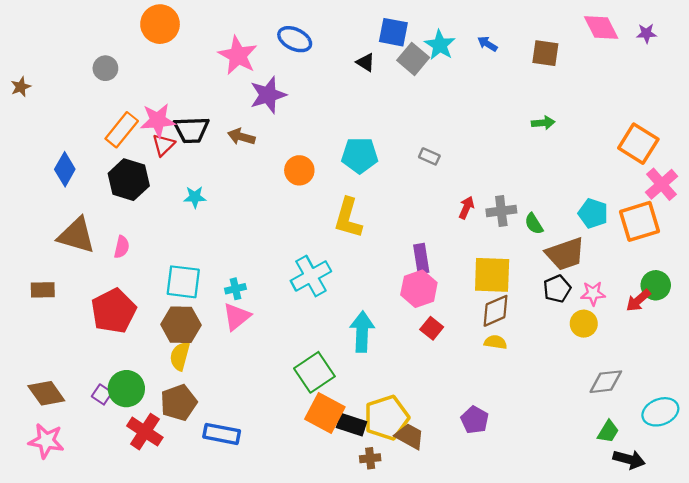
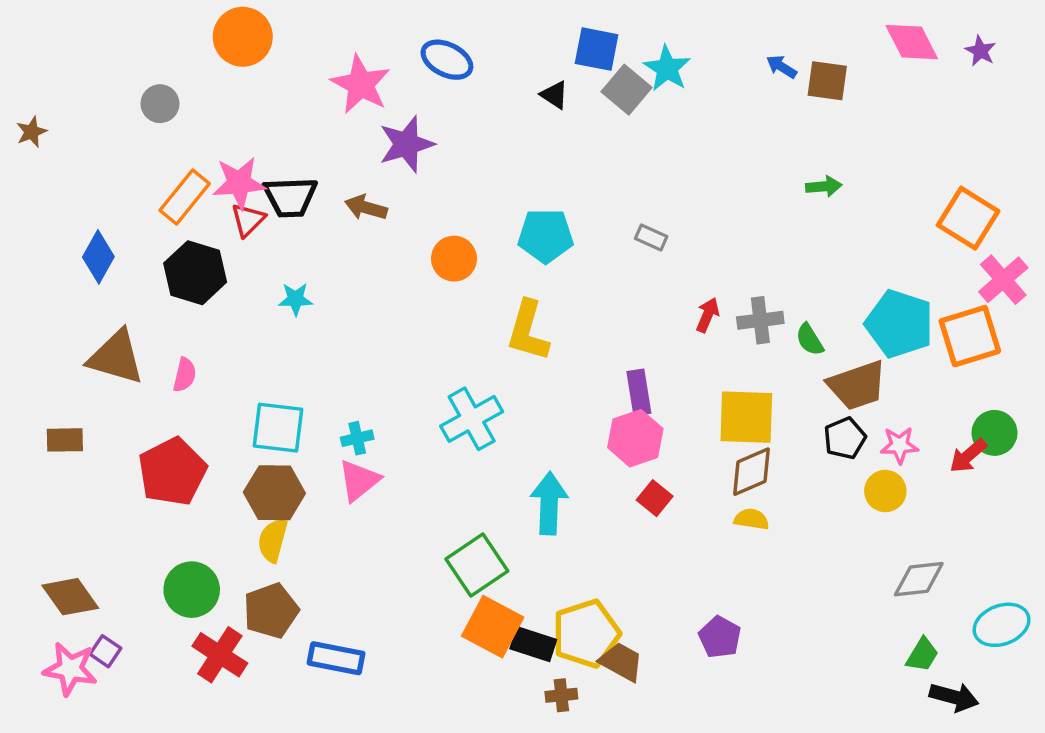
purple star: (646, 33) -> (980, 51), turned 30
blue arrow: (487, 44) -> (781, 67), moved
cyan pentagon: (593, 213) -> (899, 324), size x1.5
purple square: (102, 394) -> (105, 651), moved

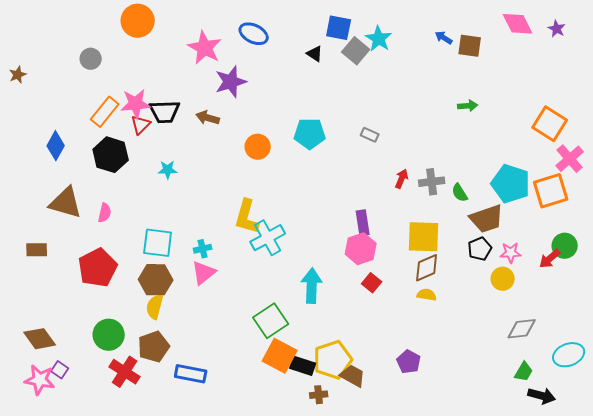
yellow L-shape: (528, 331) -> (247, 217), moved

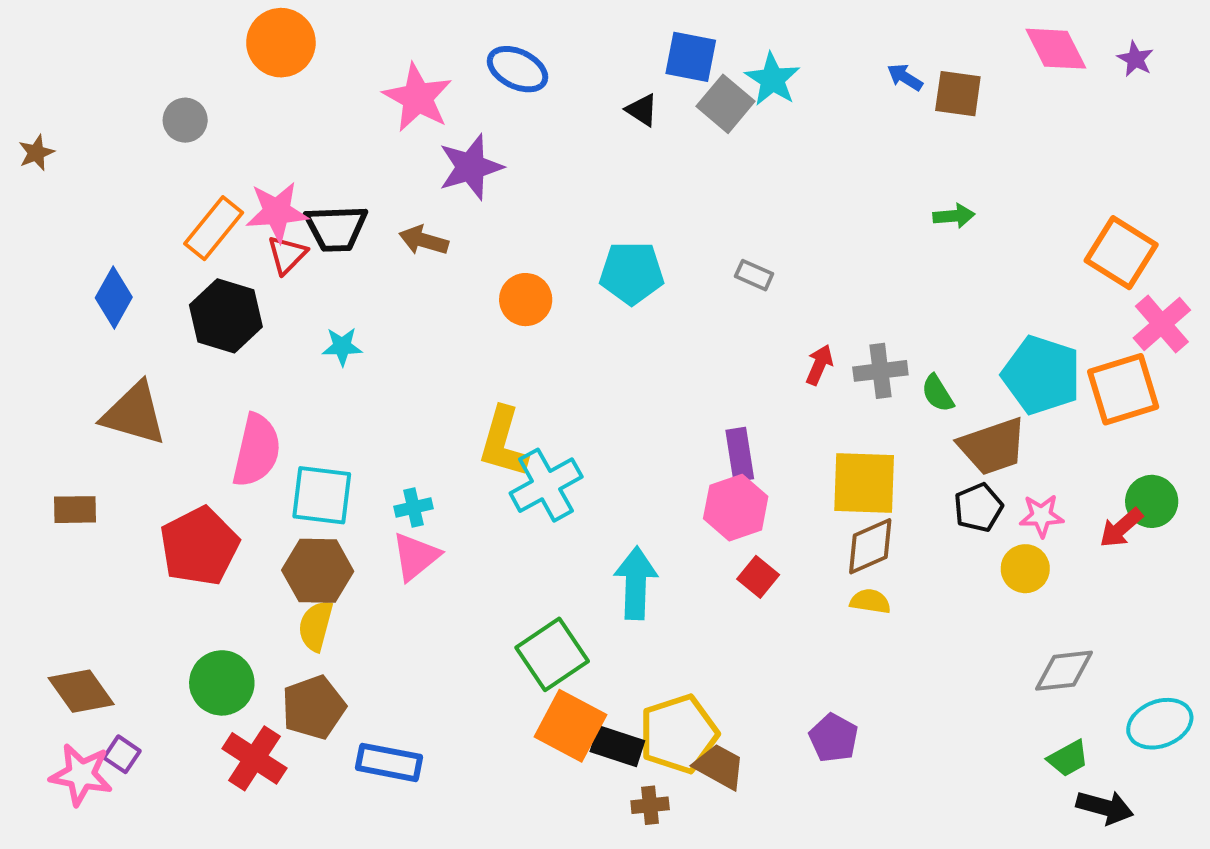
pink semicircle: (105, 213) -> (256, 450), moved, size x1.8
green trapezoid: (524, 372) -> (1068, 758), turned 30

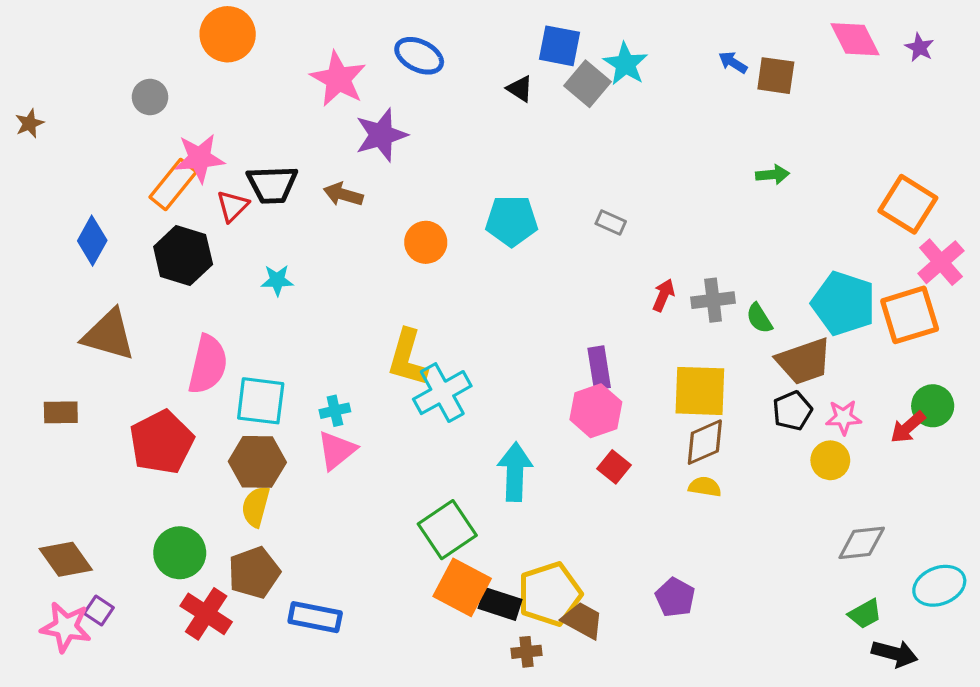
pink star: (277, 212) -> (200, 158), moved

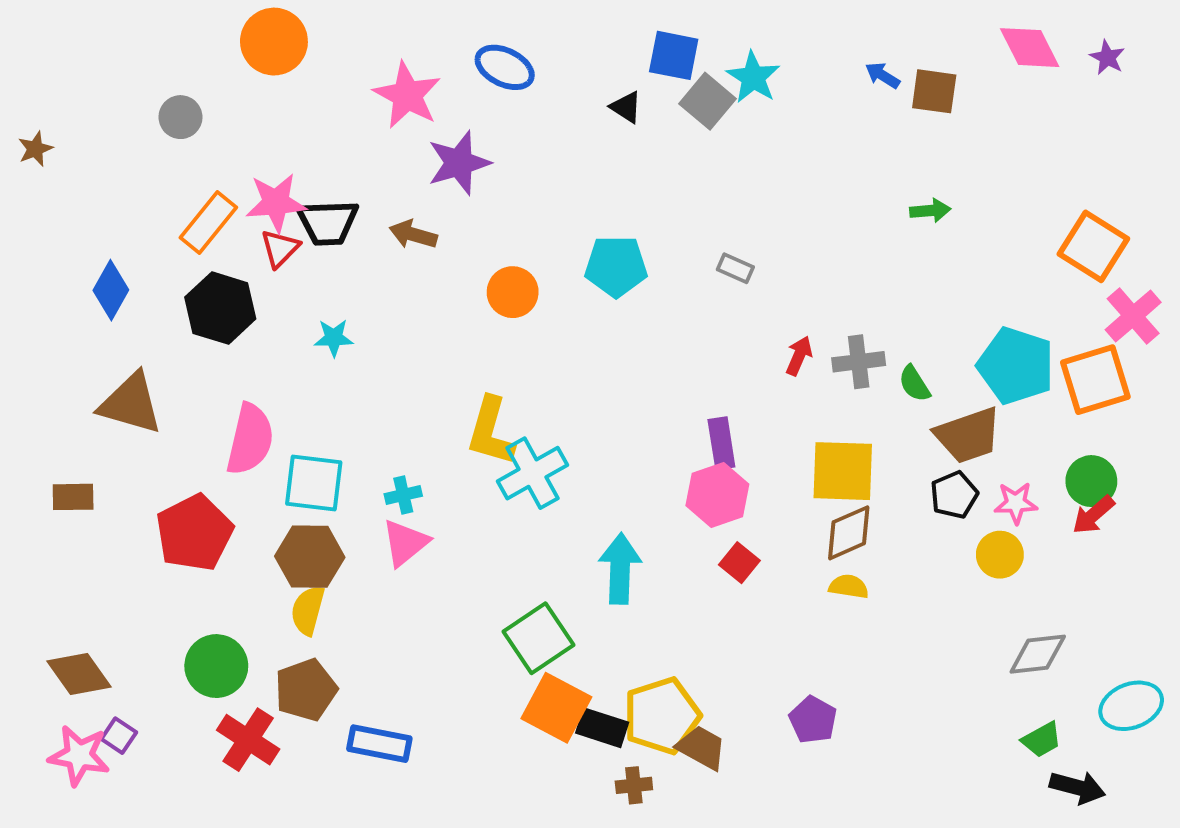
pink star: (200, 158) -> (276, 203), moved
green circle: (933, 406) -> (1091, 481), moved

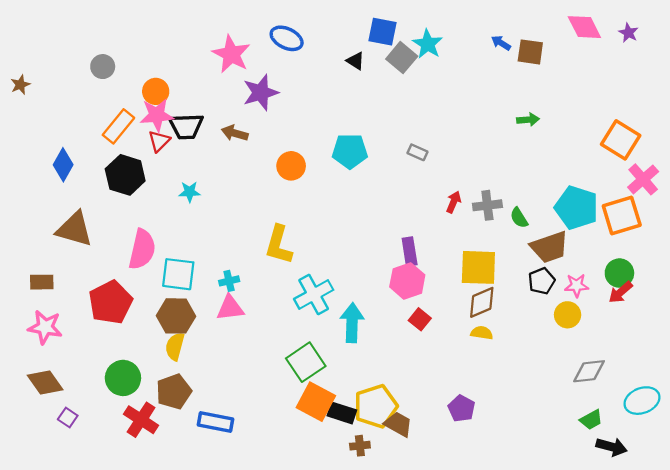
orange circle: (274, 42) -> (156, 91), moved, size x0.7
cyan cross: (533, 473) -> (314, 294), moved
pink triangle: (405, 543) -> (230, 308), turned 32
pink star: (79, 756) -> (45, 327), moved

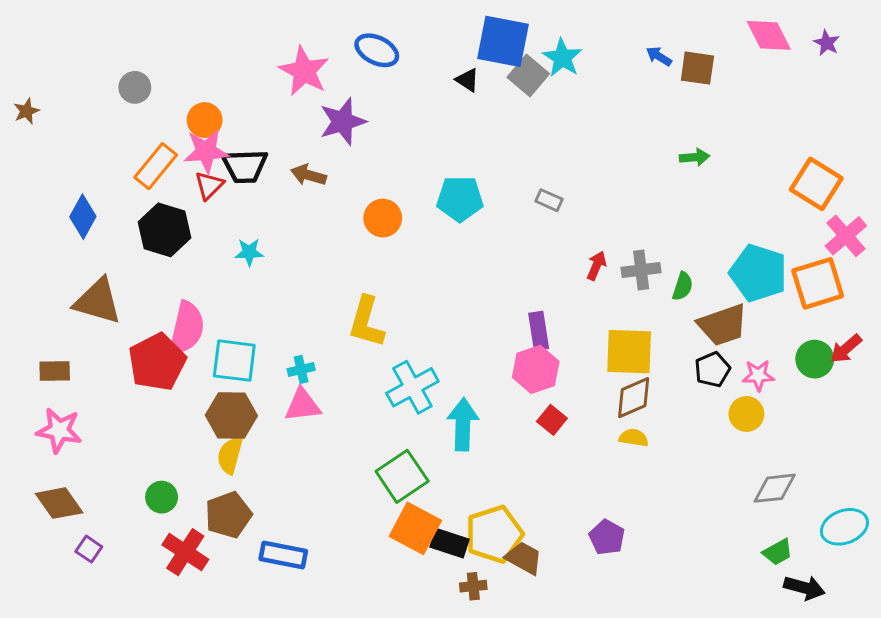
blue square: (382, 32) -> (503, 41), size x1.4
green semicircle: (519, 218) -> (683, 286), turned -130
red arrow: (621, 292) -> (846, 349), moved
red pentagon: (111, 302) -> (157, 362), moved
green circle: (123, 378) -> (162, 497), size x0.7

